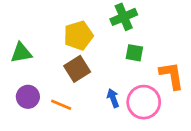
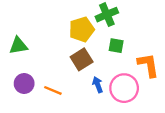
yellow pentagon: (78, 36) -> (82, 29), moved
brown square: (77, 69) -> (82, 59), moved

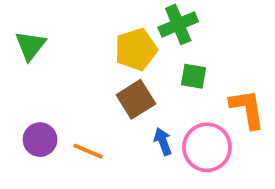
green triangle: (18, 46) -> (30, 46), moved, turned -42

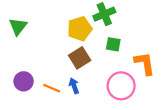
blue arrow: (163, 142) -> (74, 86), moved

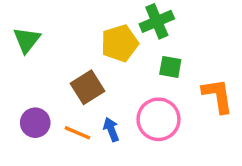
brown square: (80, 58) -> (88, 87), moved
pink circle: (121, 86) -> (158, 119), moved

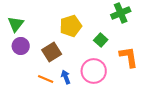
green cross: (157, 21) -> (121, 13), moved
green square: (170, 67) -> (101, 40), turned 32
purple circle: (35, 123) -> (21, 46), moved

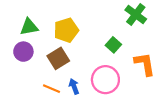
green cross: (121, 13) -> (136, 14), turned -30
green triangle: (16, 24) -> (29, 27), moved, turned 42
yellow pentagon: (71, 26) -> (66, 30), moved

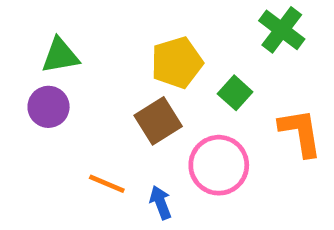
yellow pentagon: (66, 30) -> (177, 63), moved
brown square: (58, 58) -> (158, 121), moved
blue arrow: (74, 86) -> (160, 202), moved

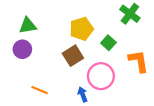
orange line: (107, 184) -> (40, 90), moved
blue arrow: (160, 202) -> (83, 94), moved

